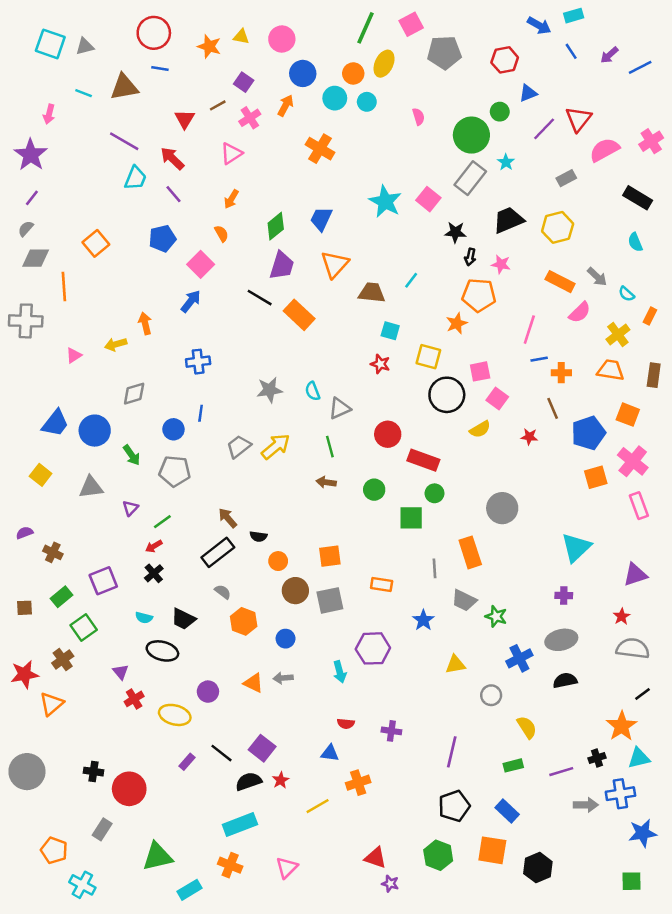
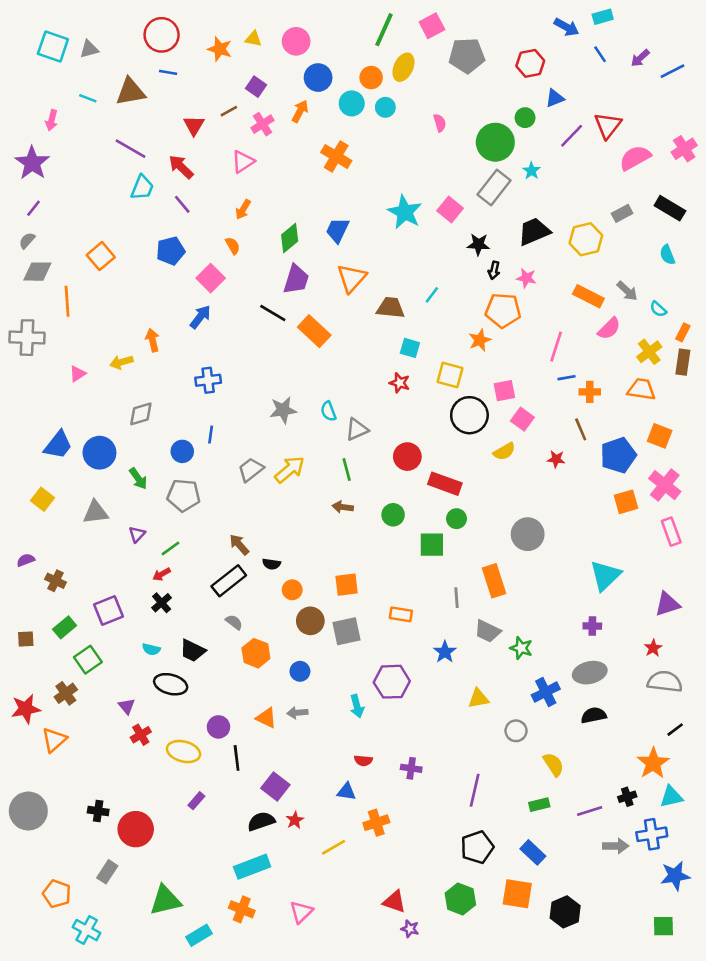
gray rectangle: (566, 178) -> (622, 213), moved
brown rectangle: (654, 375) -> (683, 362), moved
black line: (221, 753) -> (237, 758), moved, turned 45

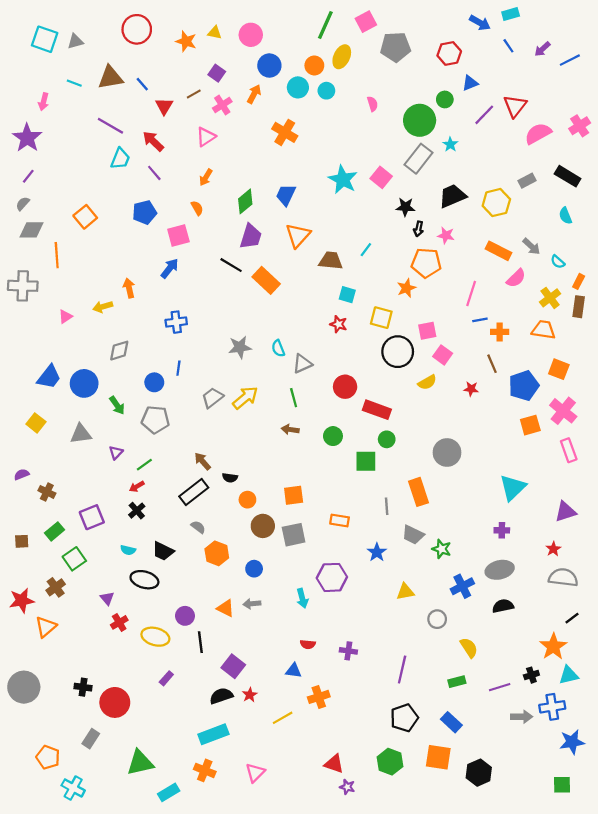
blue line: (168, 72) -> (142, 84), moved, turned 40
pink square: (211, 278) -> (178, 235), turned 30

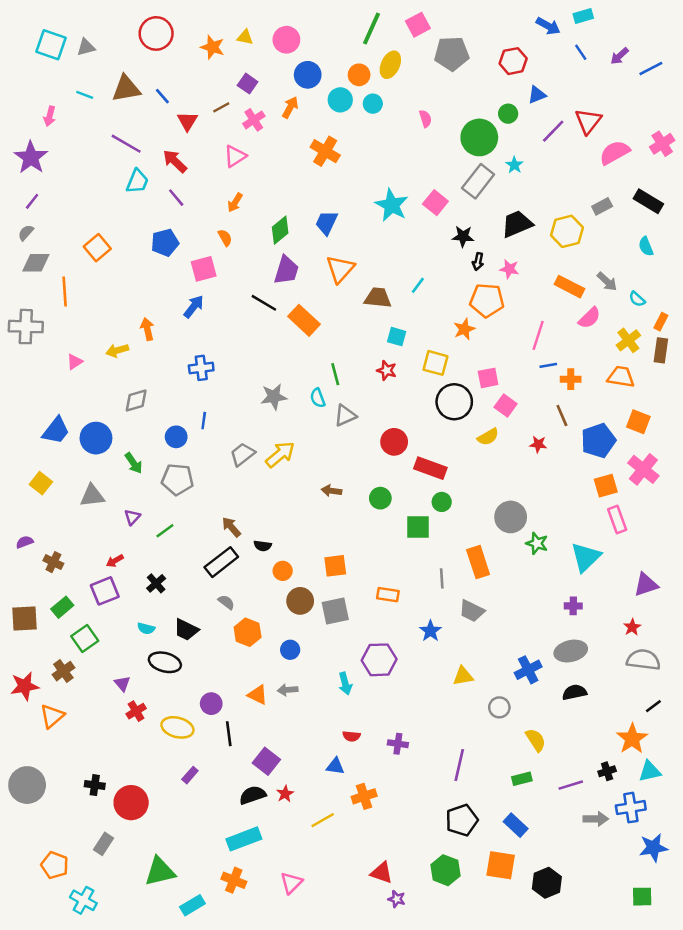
green line: (294, 398) -> (335, 374), moved
pink rectangle: (569, 450) -> (617, 519), moved
red arrow: (137, 486) -> (115, 561), moved
brown square: (22, 541) -> (25, 618), size x1.6
green star: (442, 549) -> (537, 543), moved

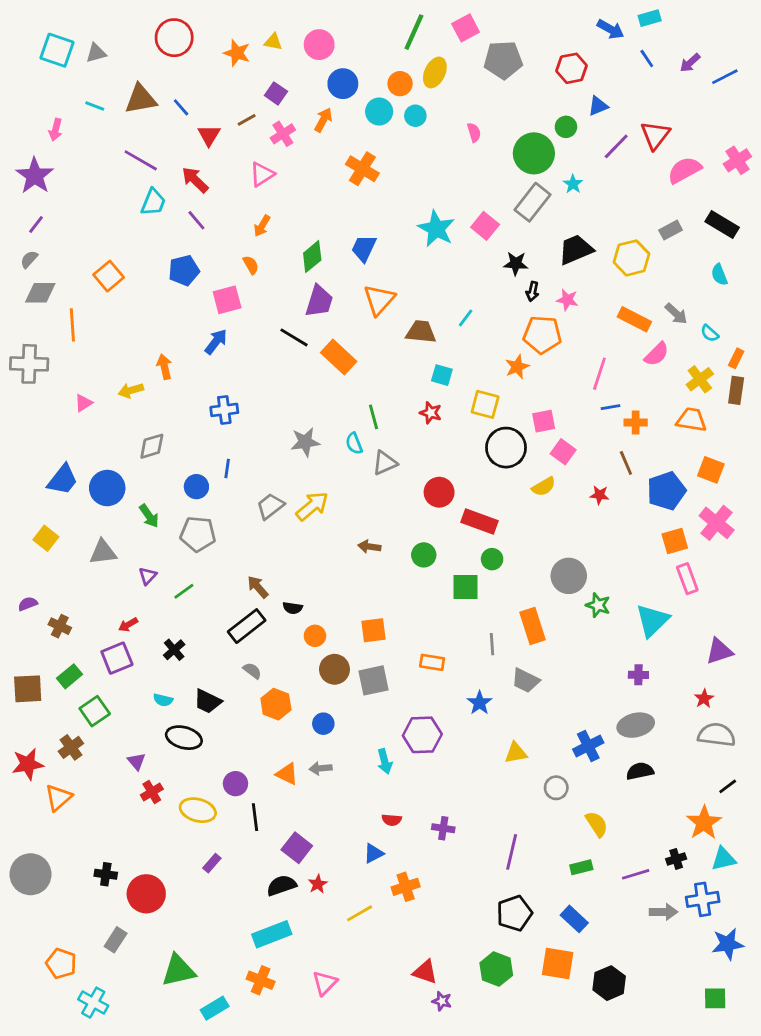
blue triangle: (335, 766) -> (374, 853), turned -36

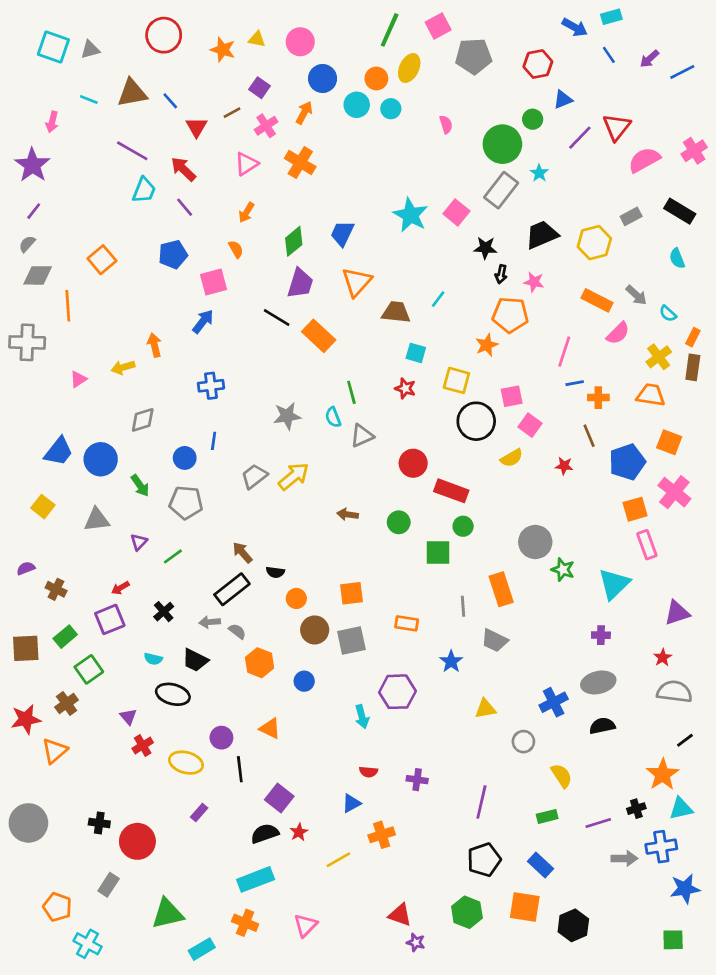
orange cross: (362, 169) -> (300, 163), moved
gray arrow: (321, 768) -> (210, 622), moved

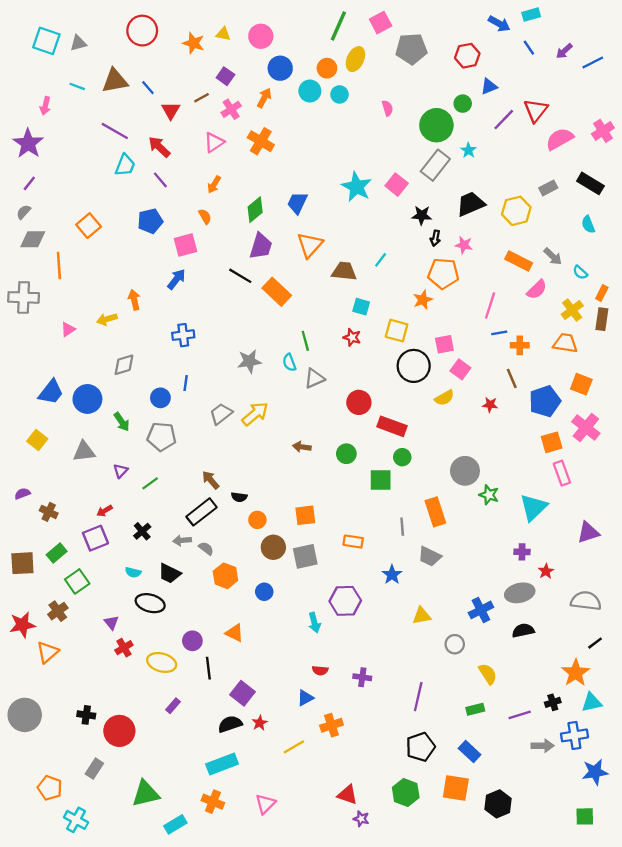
red star: (663, 658) -> (546, 571), moved

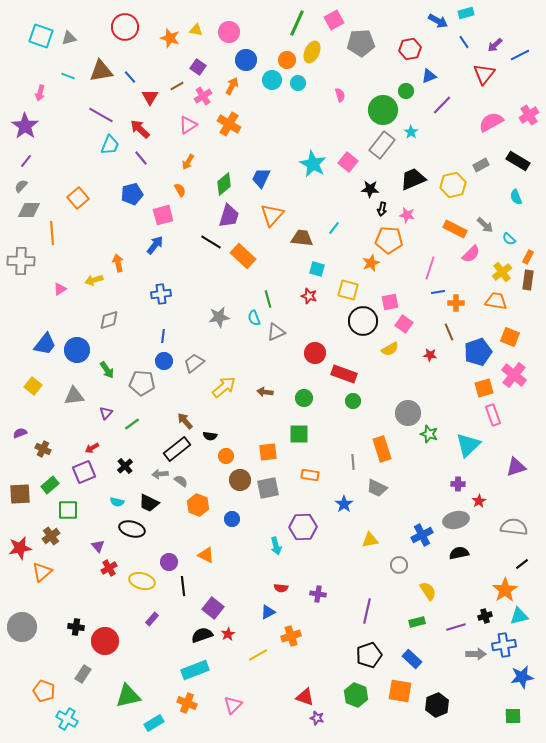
red triangle: (536, 110) -> (484, 74), moved
blue circle: (160, 398) -> (164, 361), moved
yellow arrow: (255, 414) -> (224, 387), moved
green square: (381, 480) -> (299, 434), moved
green square: (77, 581) -> (68, 510), turned 35

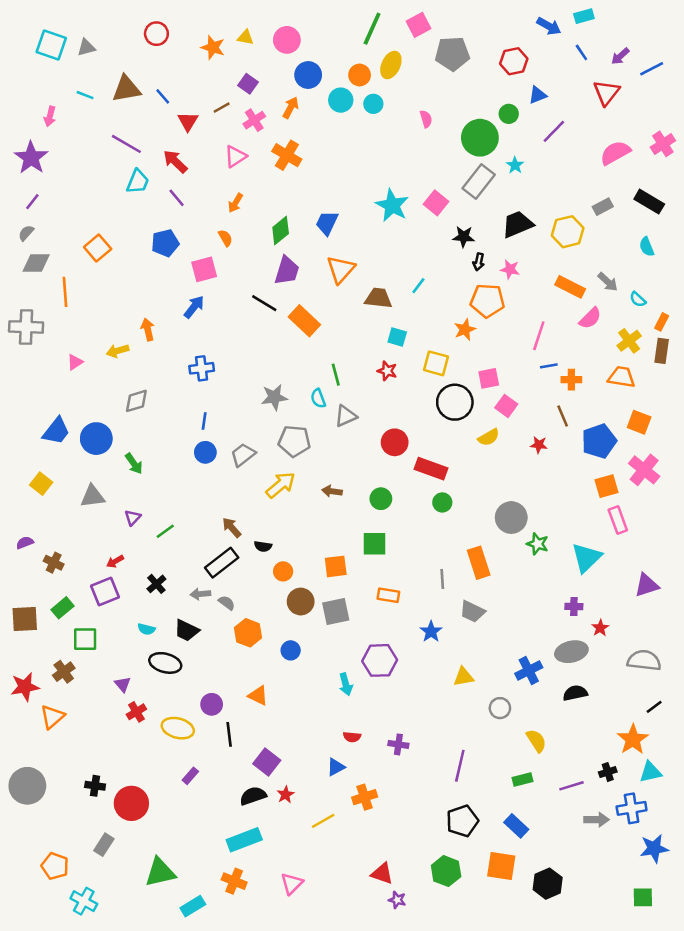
red circle: (125, 27) -> (156, 34), size x0.7
gray pentagon: (142, 383) -> (294, 441), moved

